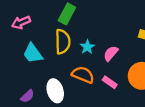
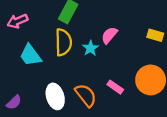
pink semicircle: (111, 53) -> (109, 35), moved
orange semicircle: (83, 75) -> (86, 95), moved, turned 30
purple semicircle: (27, 96) -> (14, 102), moved

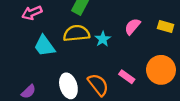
pink semicircle: (109, 35) -> (132, 26), moved
yellow semicircle: (63, 42) -> (76, 33), turned -95

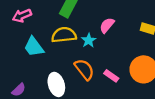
pink semicircle: (132, 26) -> (107, 25), moved
orange semicircle: (98, 85) -> (84, 69), moved

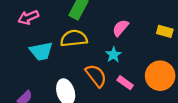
cyan star: (89, 40) -> (113, 55), moved
cyan trapezoid: (34, 47) -> (41, 51), turned -65

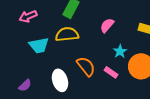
cyan star: (113, 55) -> (120, 51), moved

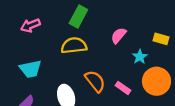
cyan trapezoid: (39, 45) -> (30, 69), moved
cyan star: (120, 51) -> (140, 57), moved

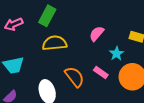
green rectangle: (78, 17) -> (47, 16), moved
pink rectangle: (123, 88) -> (101, 73), moved

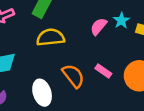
cyan star: (117, 54) -> (121, 20), moved

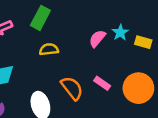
yellow semicircle: (50, 37) -> (49, 49), size x0.7

